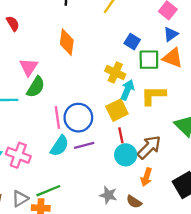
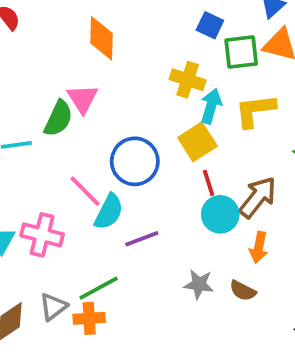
pink triangle: (29, 67) -> (83, 99), moved
pink line: (57, 118) -> (85, 191), moved, turned -30
purple line: (84, 145) -> (142, 239), moved

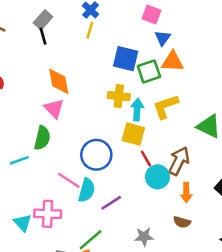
blue square: (210, 25) -> (126, 59), size x1.5
pink triangle: (83, 99) -> (54, 109), moved
yellow square: (197, 142) -> (133, 134), turned -30
gray star: (199, 284) -> (144, 237), moved

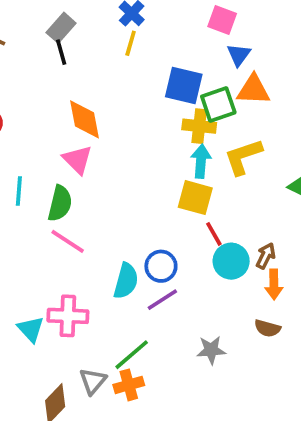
yellow cross: (119, 96) -> (199, 126), moved
blue circle: (96, 155) -> (161, 266), moved, size x0.7
cyan line: (19, 160) -> (19, 191), moved, turned -66
brown arrow: (179, 161) -> (266, 256), moved, size x0.6
pink line: (69, 180) -> (68, 241), moved

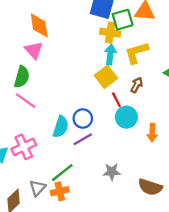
yellow square: (195, 198) -> (106, 77), turned 35
brown arrow: (266, 256) -> (137, 85), moved
pink cross: (68, 316) -> (24, 147), turned -30
brown semicircle: (267, 328) -> (150, 187), moved, size x1.5

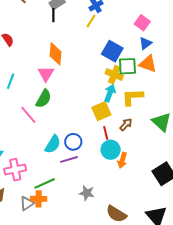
green semicircle: (22, 77) -> (44, 99), moved
orange arrow: (152, 133) -> (122, 160), moved
pink cross: (24, 147) -> (15, 170), moved
gray triangle: (38, 188) -> (27, 203), moved

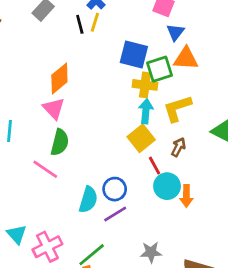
black line: (53, 15) -> (80, 24), moved
orange diamond: (55, 54) -> (59, 78), turned 60

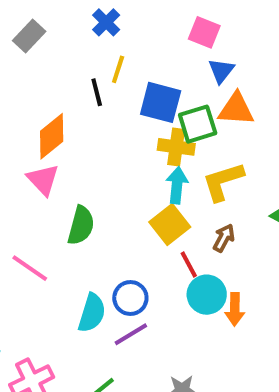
yellow line: (95, 22) -> (118, 69), moved
black line: (80, 24) -> (97, 92), moved
green semicircle: (60, 142) -> (81, 225), moved

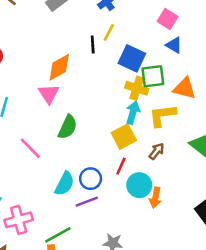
blue triangle: (221, 71) -> (174, 45), turned -48
orange triangle: (236, 109) -> (184, 88), moved
red line: (189, 264) -> (121, 166), moved, turned 42

